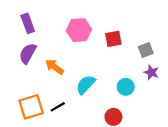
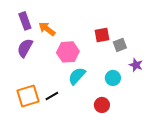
pink hexagon: (79, 30) -> (68, 52), moved
gray square: (146, 50) -> (120, 45), moved
orange arrow: (54, 67) -> (47, 29), moved

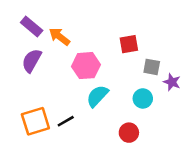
purple rectangle: (25, 21) -> (32, 26), turned -30
gray square: (120, 45) -> (152, 67), moved, turned 32

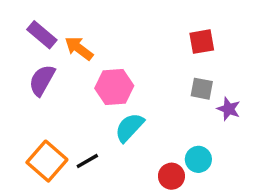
red square: (129, 44) -> (202, 42), moved
cyan circle: (143, 98) -> (198, 159), moved
orange square: (35, 121) -> (47, 161), turned -32

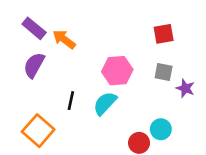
pink hexagon: (114, 87) -> (117, 71), moved
black line: (87, 161) -> (71, 101), moved, turned -48

